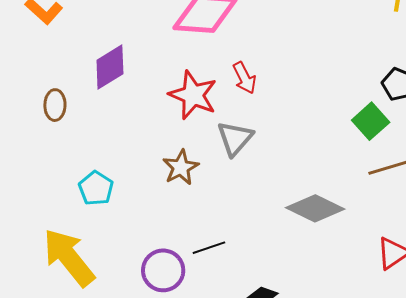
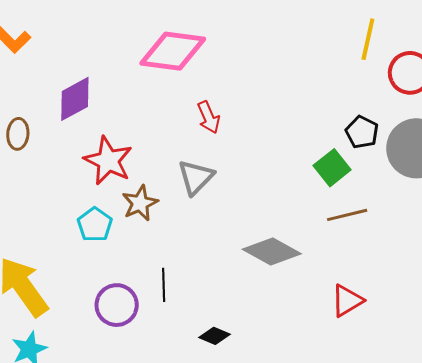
red star: (193, 95) -> (108, 161), moved
cyan pentagon: (96, 188) -> (95, 225), moved
black line: (209, 248) -> (164, 285), turned -76

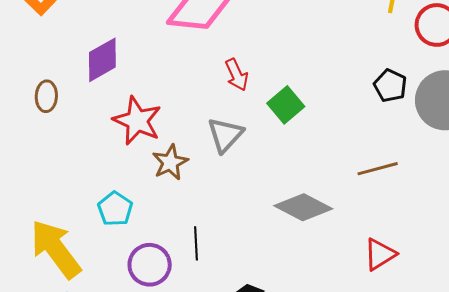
green square: (332, 168) -> (286, 105), moved
cyan pentagon: (95, 225) -> (115, 209), moved

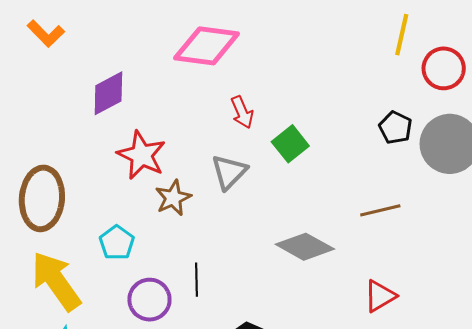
brown ellipse: (46, 96) -> (42, 198), moved, size x2.0

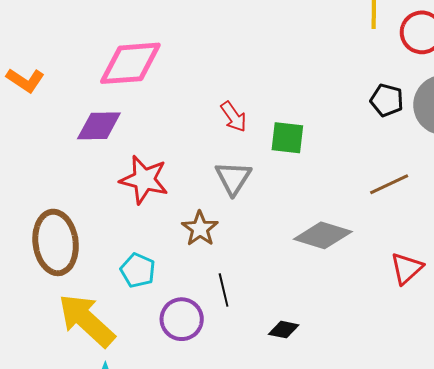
pink diamond: (207, 46) -> (130, 63), moved
purple diamond: (108, 93) -> (99, 126), turned 39
green square: (290, 144) -> (287, 138), turned -33
brown star: (173, 198) -> (200, 229), moved

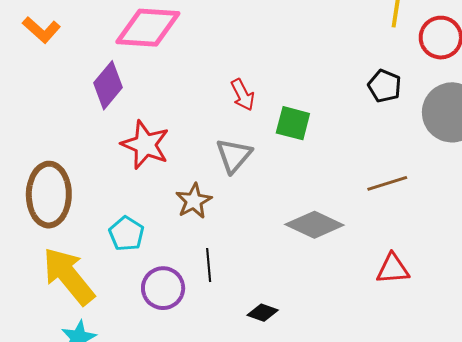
black pentagon: (387, 100) -> (385, 86), moved
purple diamond: (99, 126) -> (108, 85), turned -57
red triangle: (406, 268) -> (393, 269), turned 30

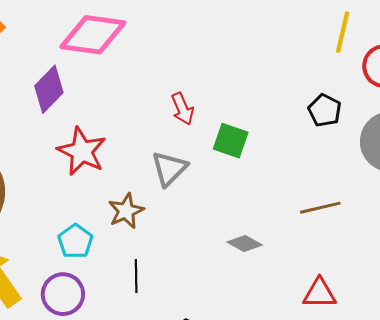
gray diamond: (314, 225) -> (245, 244), size x0.6
cyan pentagon: (126, 234) -> (75, 241), moved
purple circle: (163, 288) -> (63, 294), moved

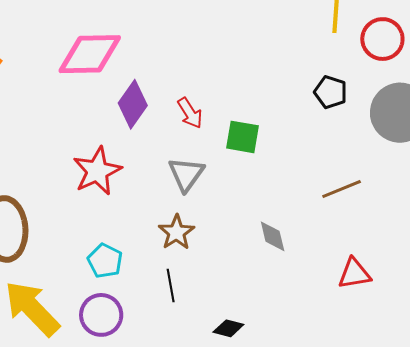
purple diamond: (49, 89) -> (133, 104), moved
red star: (82, 151) -> (97, 171), turned 30
brown star: (126, 211) -> (176, 232), moved
gray diamond: (245, 244) -> (273, 236), turned 56

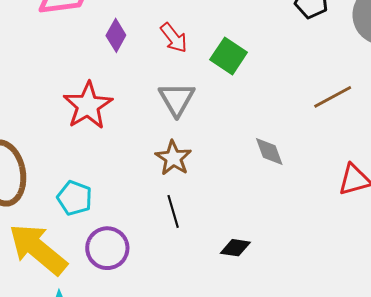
purple diamond: (133, 104) -> (116, 35), size x0.7
green square: (242, 137) -> (229, 56), turned 30
cyan pentagon: (105, 261) -> (75, 198), moved

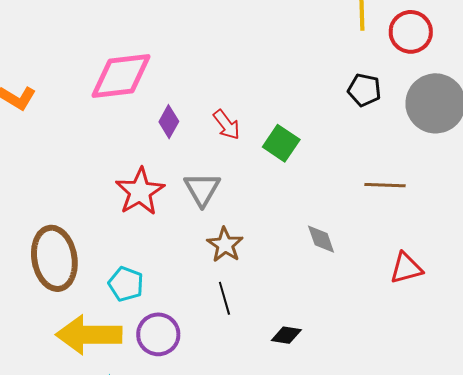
brown line: (333, 97) -> (385, 185), turned 30
gray triangle: (177, 99) -> (202, 189), moved
yellow arrow: (38, 249) -> (89, 335), turned -40

